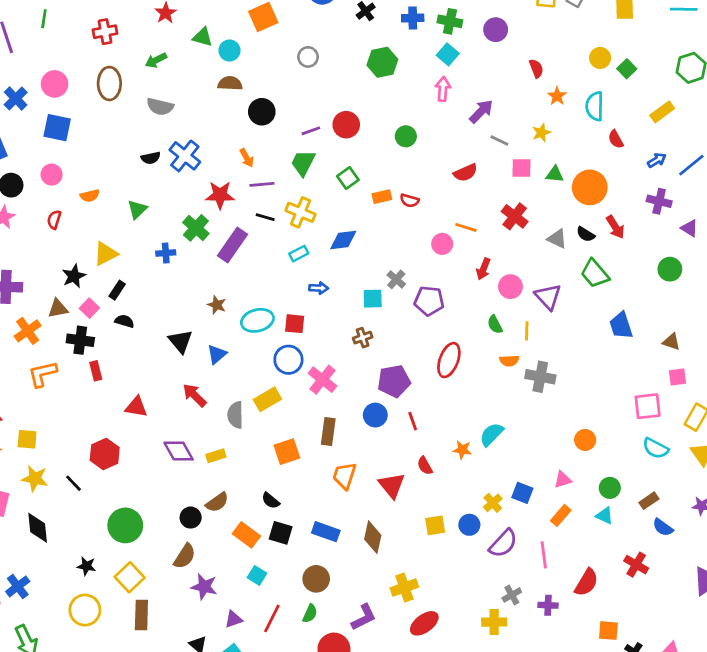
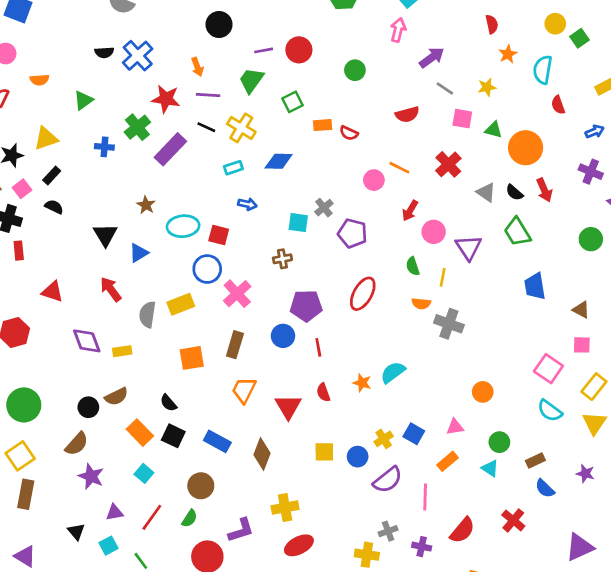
pink square: (648, 406) -> (548, 369), turned 32

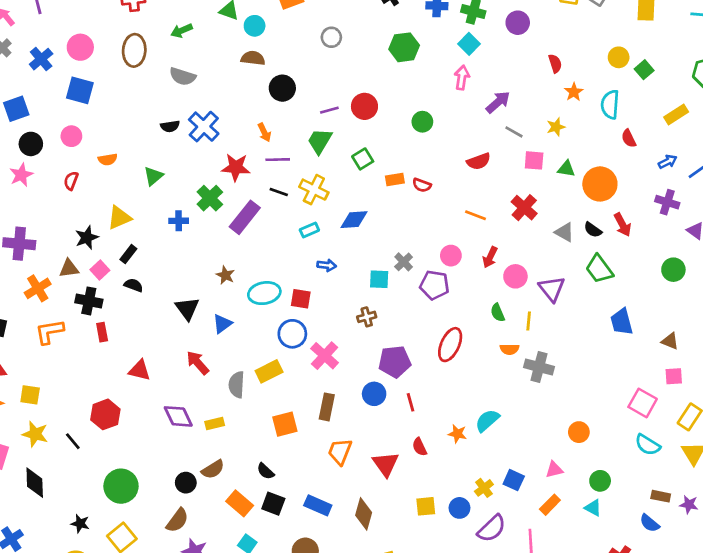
pink circle: (374, 180) -> (451, 256), moved
brown rectangle: (535, 461) -> (661, 496), moved, turned 42

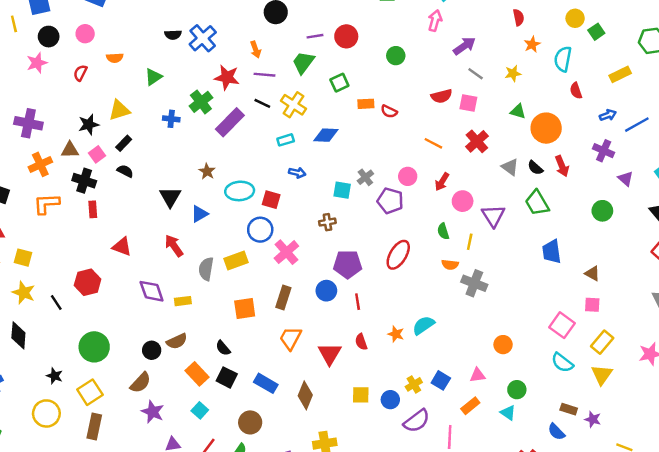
pink square: (534, 160) -> (468, 103), moved

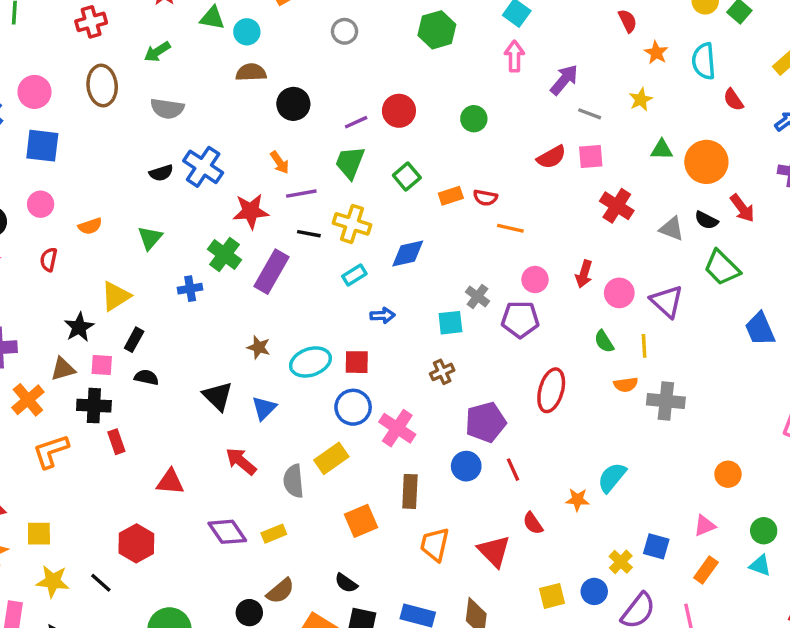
orange line: (433, 143) -> (510, 228), moved
pink square: (97, 154) -> (102, 365), turned -35

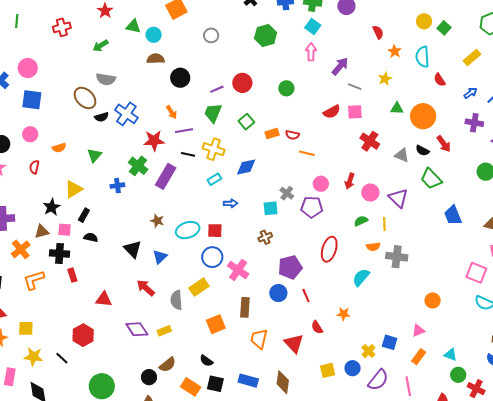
brown ellipse: (102, 85) -> (85, 98), moved, turned -40
green semicircle: (604, 341) -> (361, 221), turned 96
cyan semicircle: (612, 477) -> (361, 277), moved
green circle: (764, 531) -> (458, 375), moved

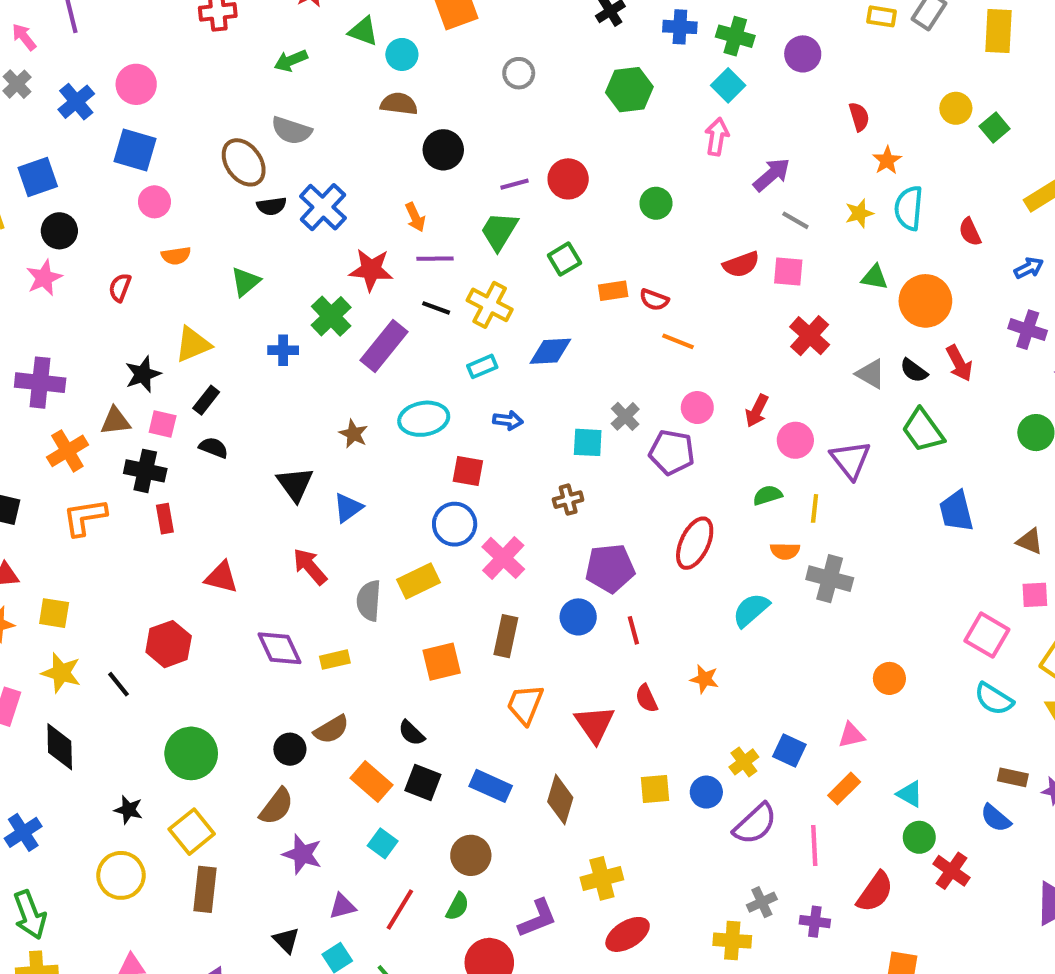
cyan semicircle: (423, 57) -> (909, 208), moved
pink circle: (30, 134) -> (154, 202), moved
cyan ellipse: (188, 230) -> (424, 419), moved

